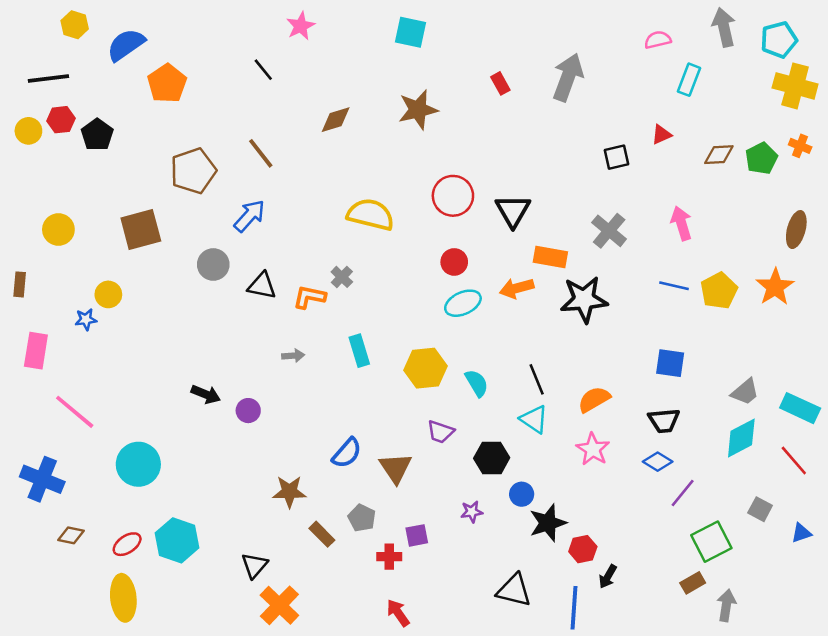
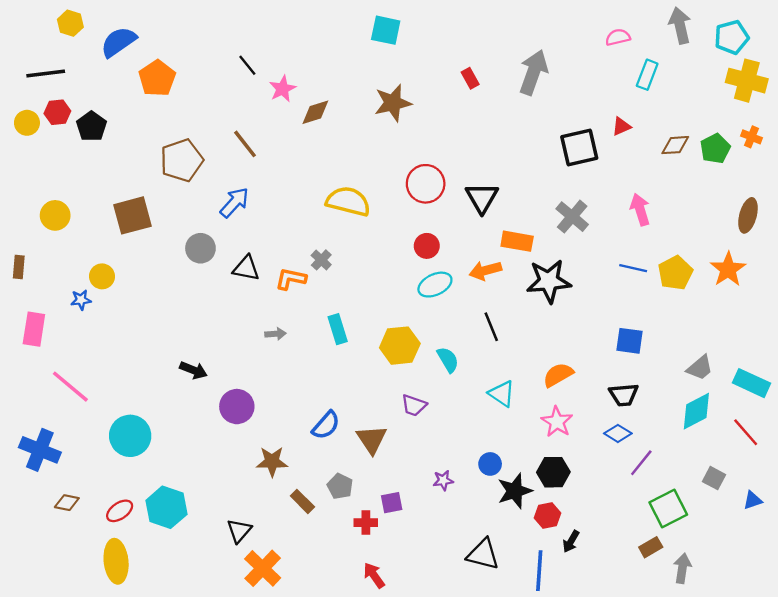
pink star: (301, 26) -> (283, 89), moved
black square: (617, 157) -> (579, 147), size x1.6
black line: (537, 379) -> (491, 327), moved
purple circle: (248, 411) -> (237, 407), moved, size x1.5
black hexagon: (492, 458) -> (553, 472), moved

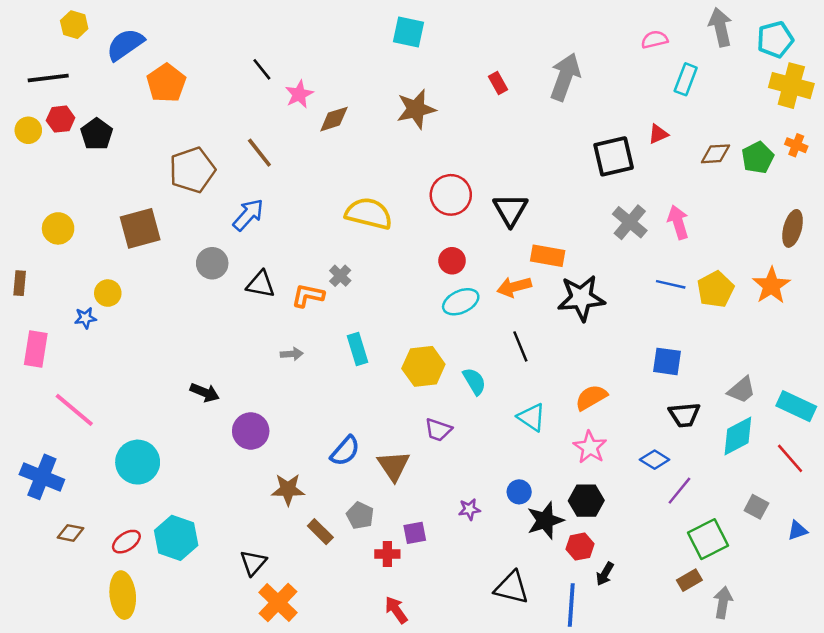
gray cross: (572, 217) -> (630, 222), moved
black trapezoid: (624, 395) -> (684, 415), moved

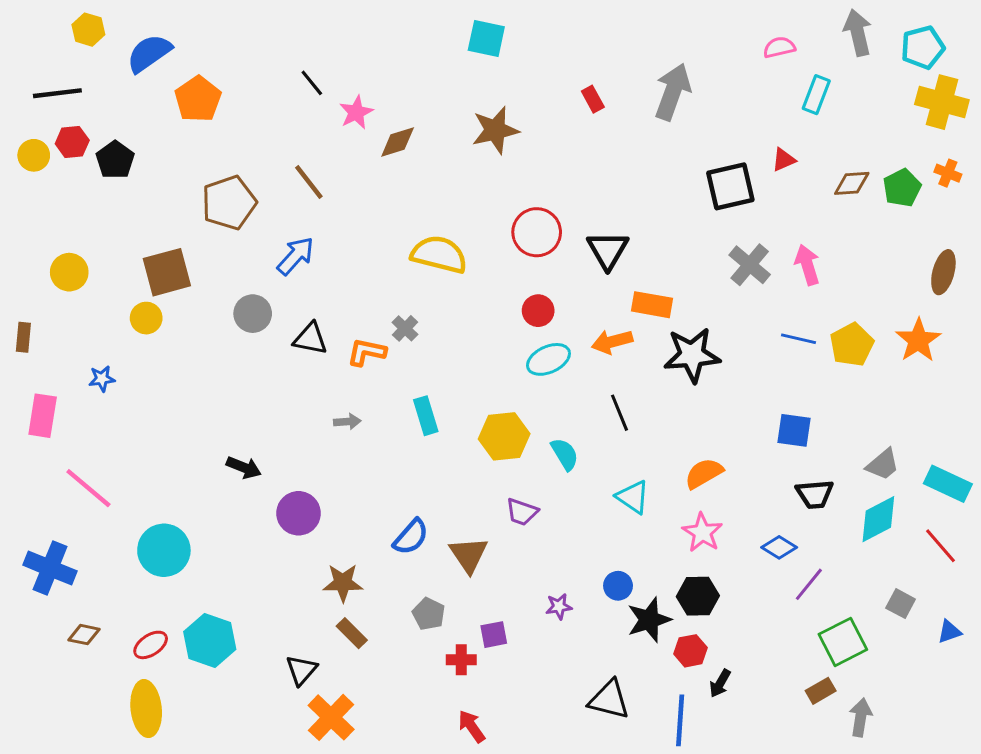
yellow circle: (108, 293) -> (146, 318), moved
brown rectangle: (320, 532) -> (352, 633), moved

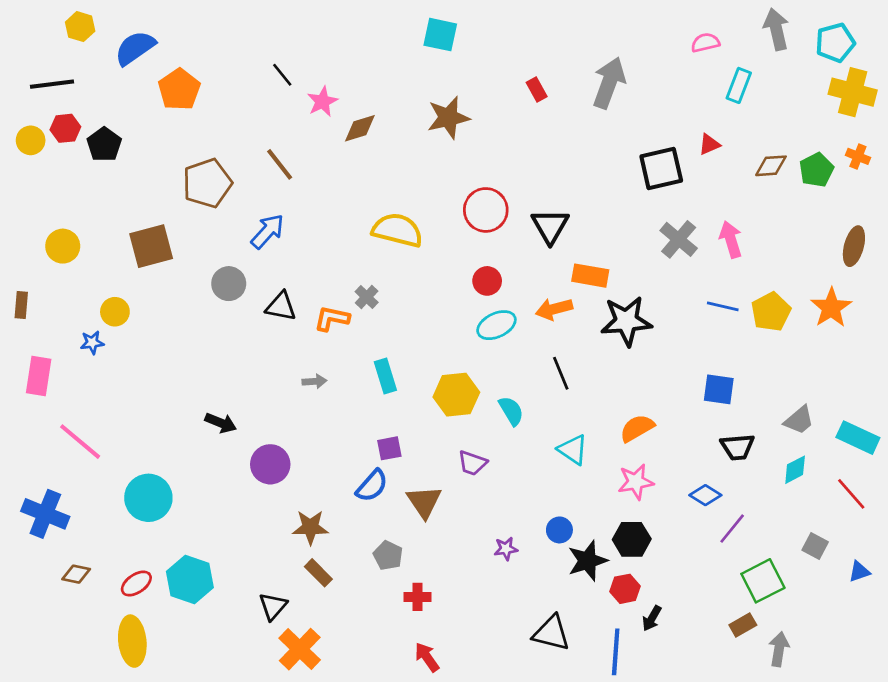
yellow circle: (146, 318) -> (115, 312), moved
cyan diamond: (878, 519) -> (795, 470), size x0.7
pink star: (702, 533) -> (636, 482), turned 30
purple square: (494, 635) -> (389, 448), moved

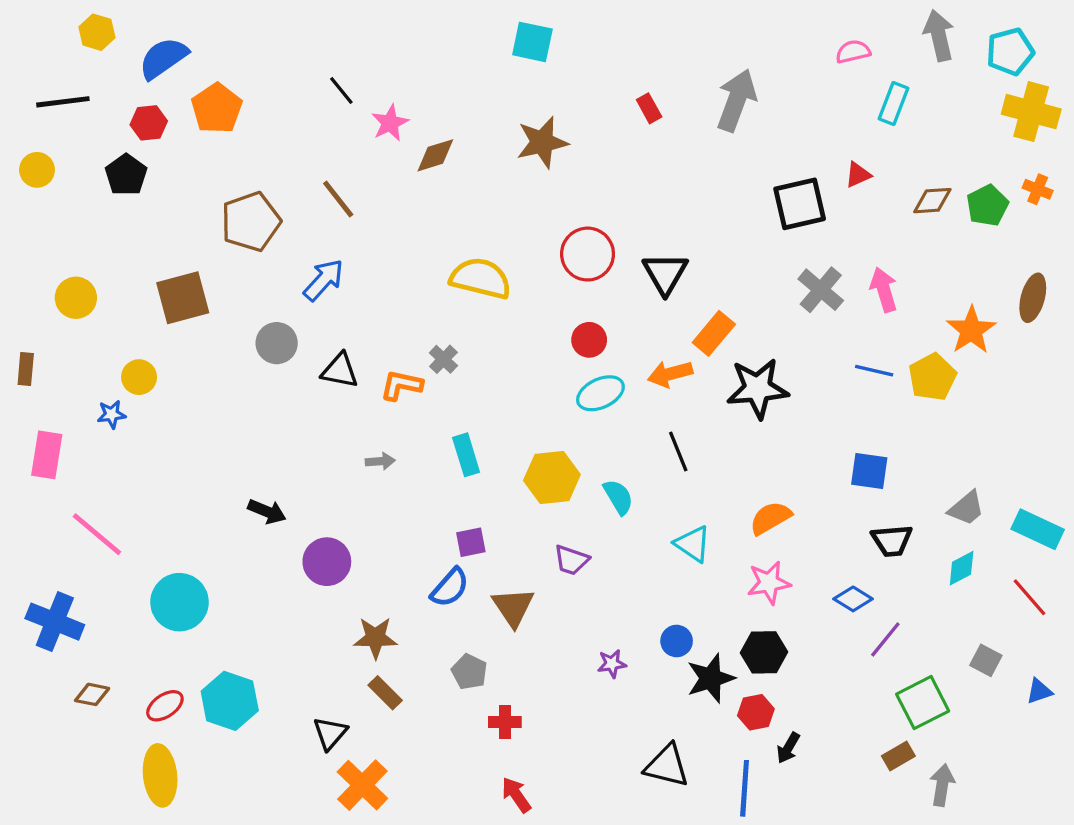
red hexagon: (65, 128) -> (149, 123), moved
orange rectangle: (590, 276) -> (714, 333), turned -60
orange star: (831, 308) -> (971, 330), moved

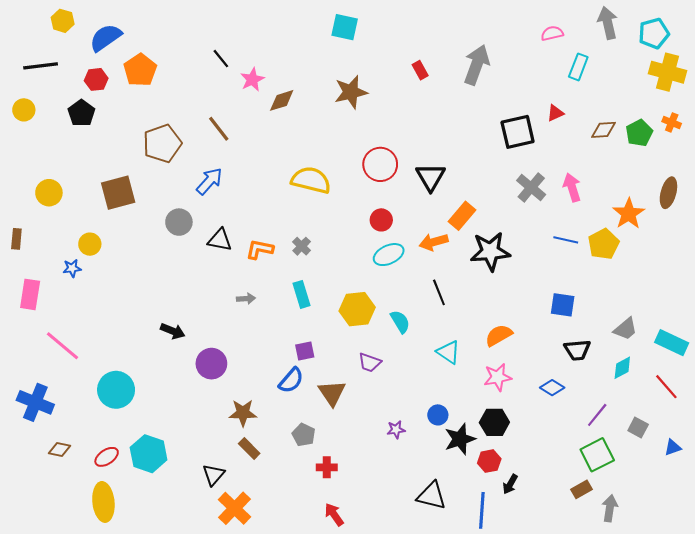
gray cross: (443, 359) -> (302, 246), moved
purple line: (885, 639) -> (597, 415), moved

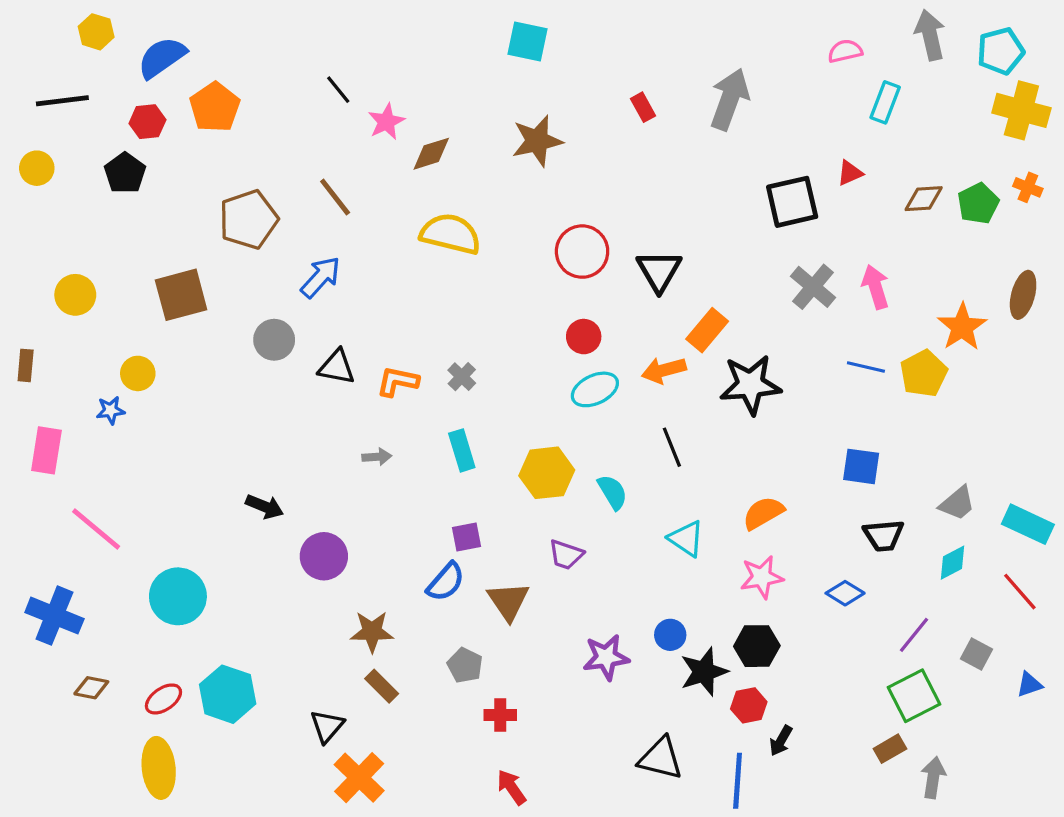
yellow semicircle: (311, 180) -> (451, 234), moved
purple star: (396, 430) -> (606, 657), size x1.6

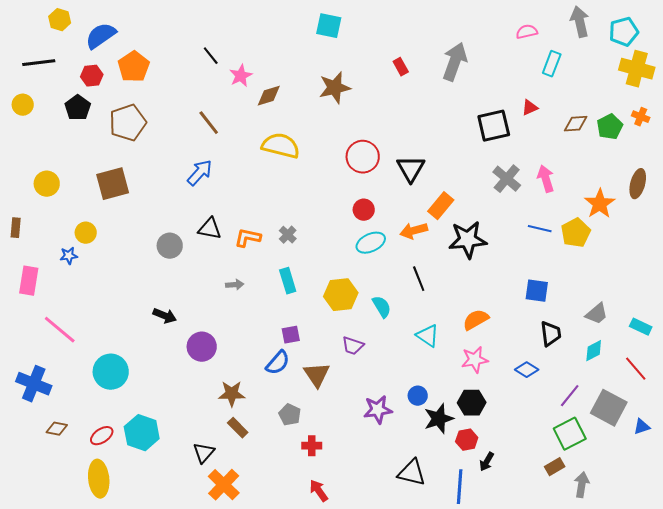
brown pentagon: (248, 219) -> (128, 123), moved
gray circle: (274, 340) -> (170, 246), moved
cyan rectangle: (1028, 524) -> (641, 327), size x0.7
black trapezoid: (884, 535) -> (551, 334), turned -92
gray square: (977, 654) -> (609, 408), size x1.8

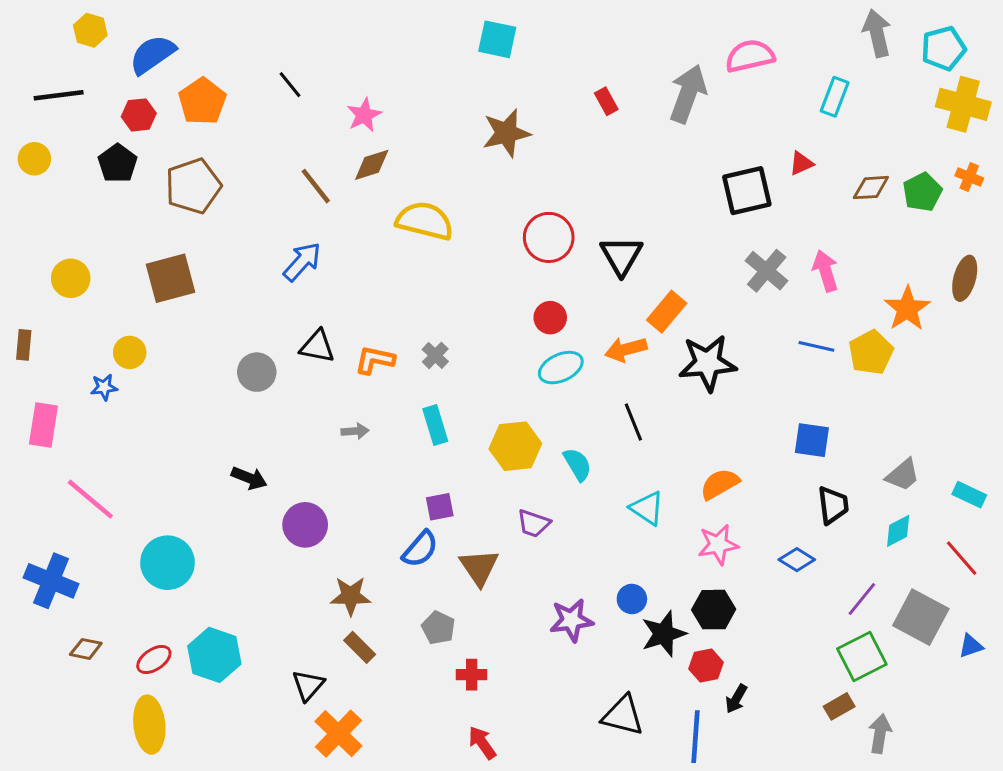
pink semicircle: (527, 32) -> (750, 56), moved, size x1.5
black line: (211, 56) -> (290, 85), moved
brown diamond: (269, 96) -> (372, 165), moved

